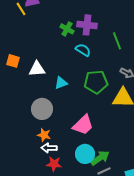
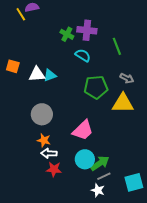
cyan triangle: (61, 83) -> (50, 75), moved

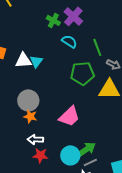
purple cross: (87, 30) -> (73, 16), turned 36
green line: (117, 46) -> (97, 47), moved
cyan triangle: (50, 75) -> (36, 61), turned -32
orange star: (44, 140) -> (30, 116), moved
cyan circle: (85, 159) -> (70, 155), moved

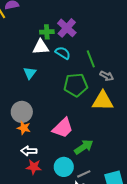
green cross: (53, 20) -> (47, 32), turned -32
white triangle: (23, 60) -> (41, 47), moved
green arrow: (86, 149) -> (84, 147), moved

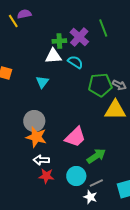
green line: (91, 59) -> (103, 28), moved
green pentagon: (76, 85) -> (100, 85), moved
orange star: (24, 128) -> (36, 137), size x1.5

